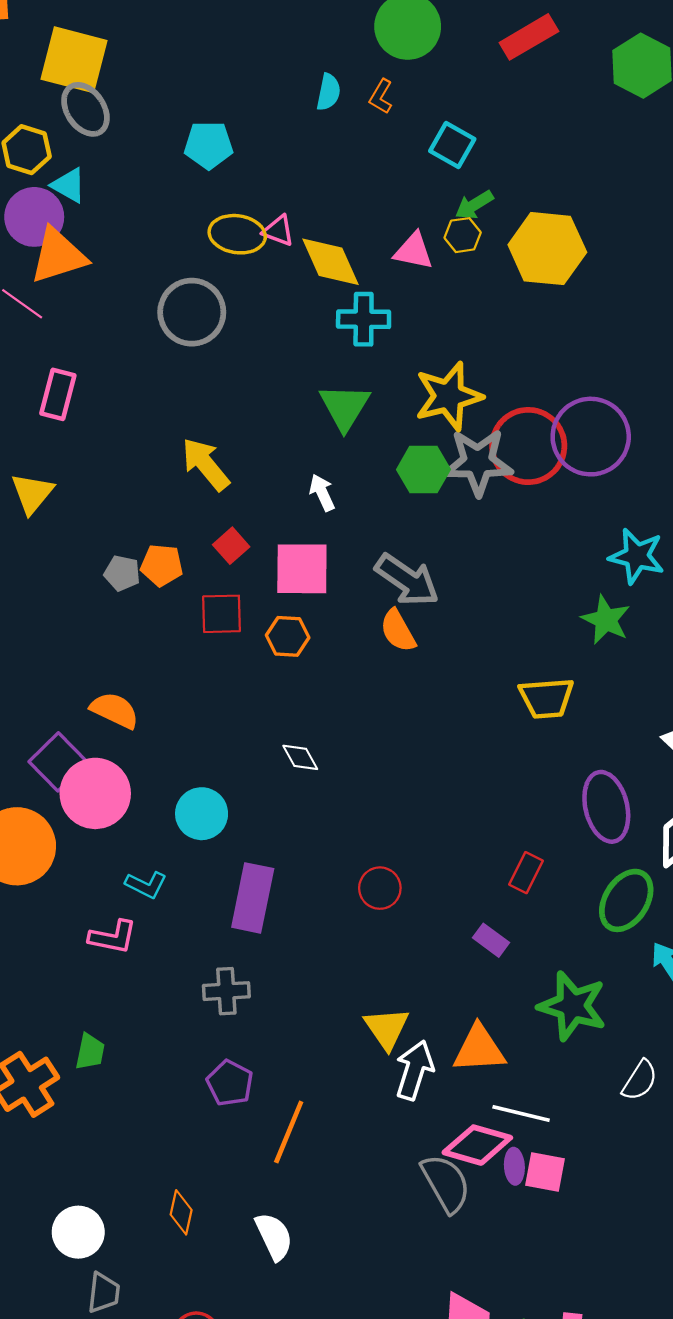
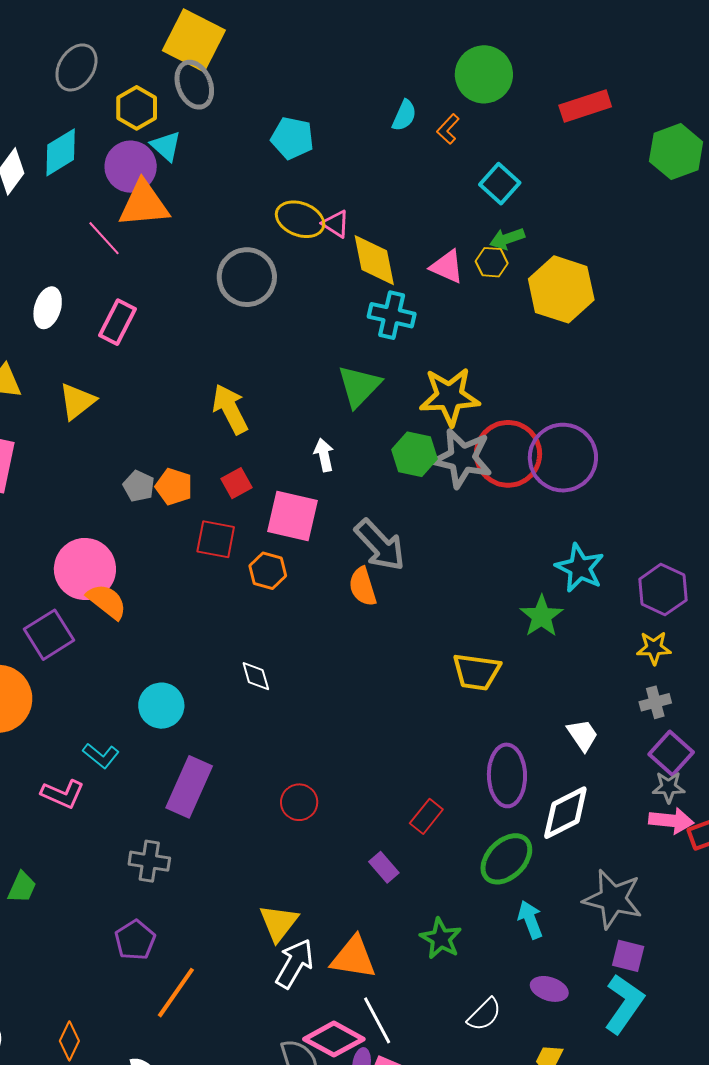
pink circle: (95, 793) -> (85, 569), moved
green star: (572, 1006) -> (441, 939), size x0.7
white line: (521, 1113) -> (377, 1020), turned 36

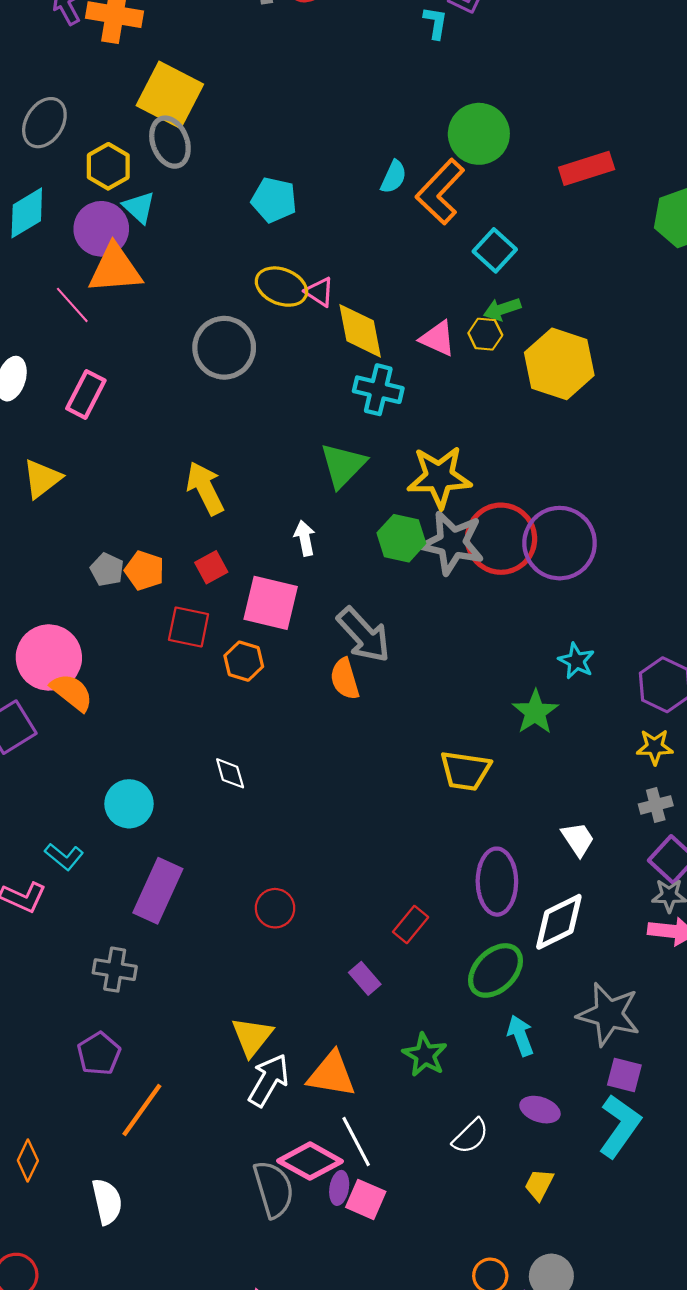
orange L-shape: (448, 129) -> (440, 192), size x2.0
cyan star: (580, 568) -> (576, 661), size x0.7

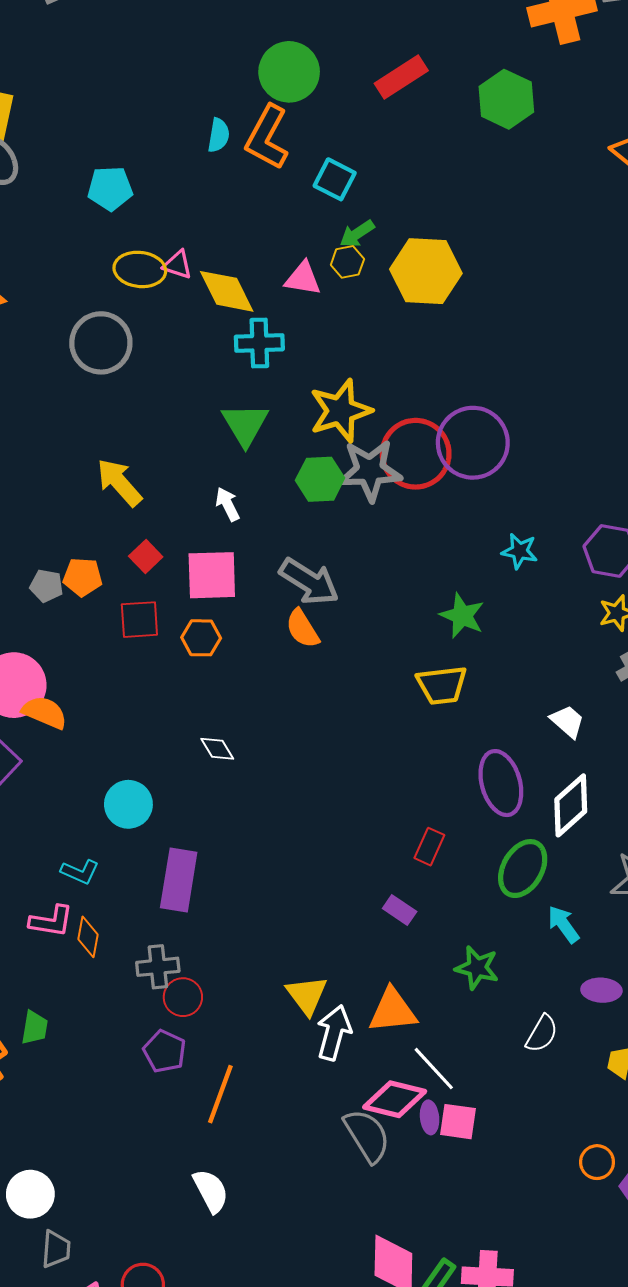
green star: (535, 712) -> (462, 616), moved
red circle: (275, 908) -> (183, 997), moved
orange diamond: (28, 1161) -> (88, 937), moved

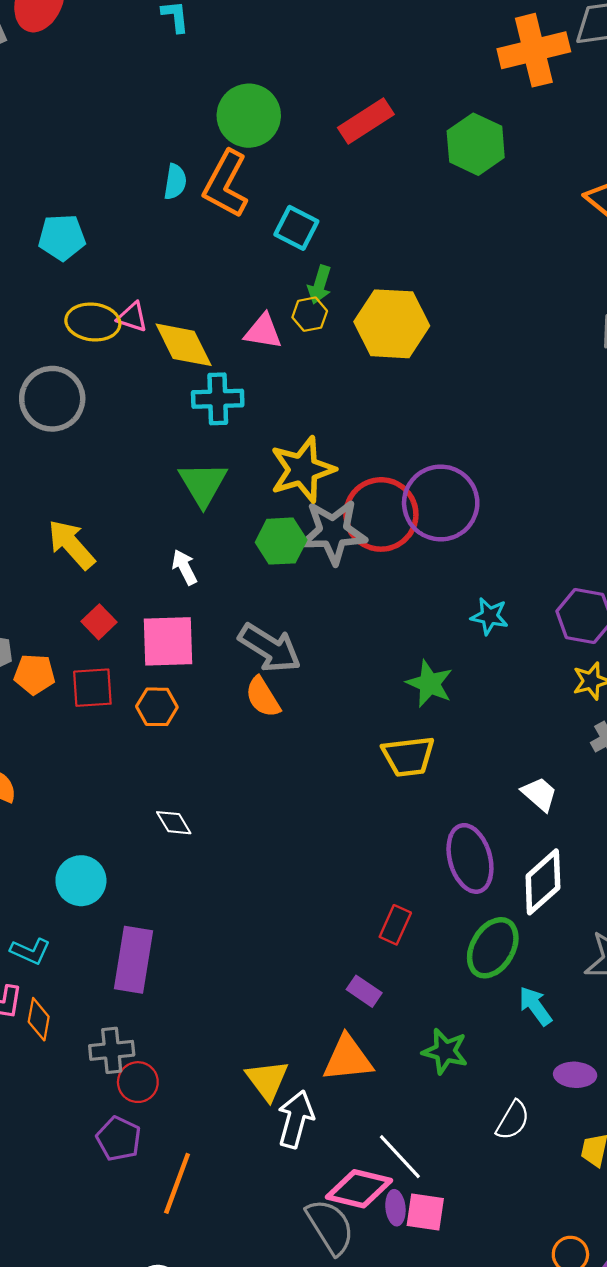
green arrow: (357, 234) -> (320, 285), turned -39
orange pentagon: (83, 577) -> (34, 674), moved
orange triangle: (393, 1011) -> (348, 1059), moved

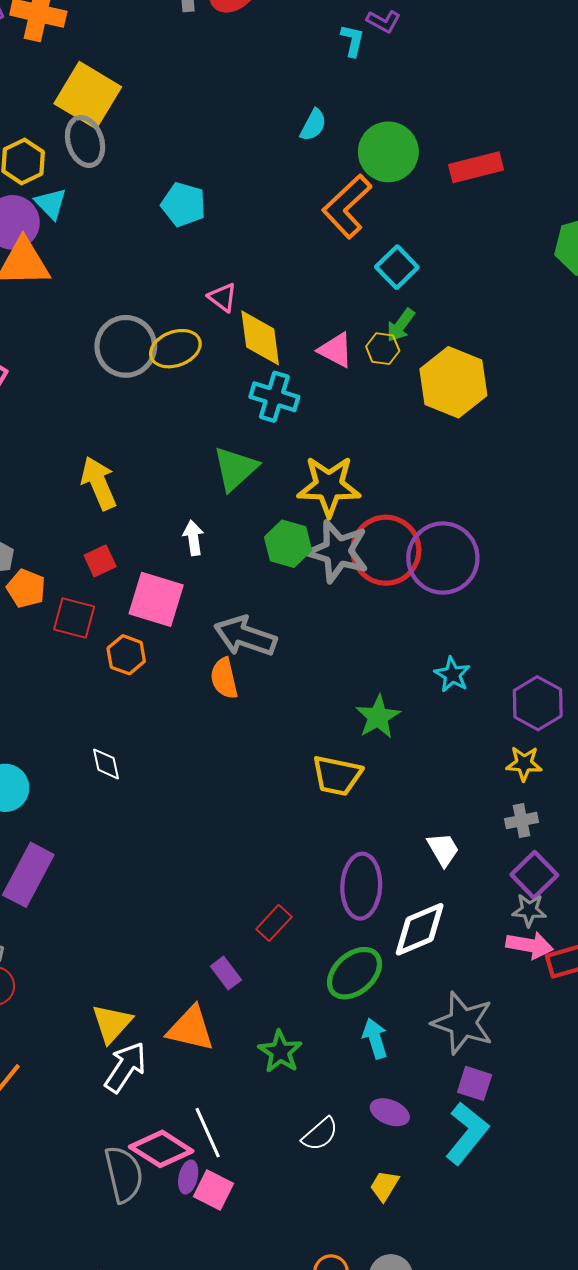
red rectangle: (366, 121) -> (476, 167), moved
cyan semicircle: (175, 182) -> (313, 125), moved
yellow ellipse: (93, 322) -> (175, 349), moved, turned -45
gray arrow: (270, 648) -> (245, 636), turned 148

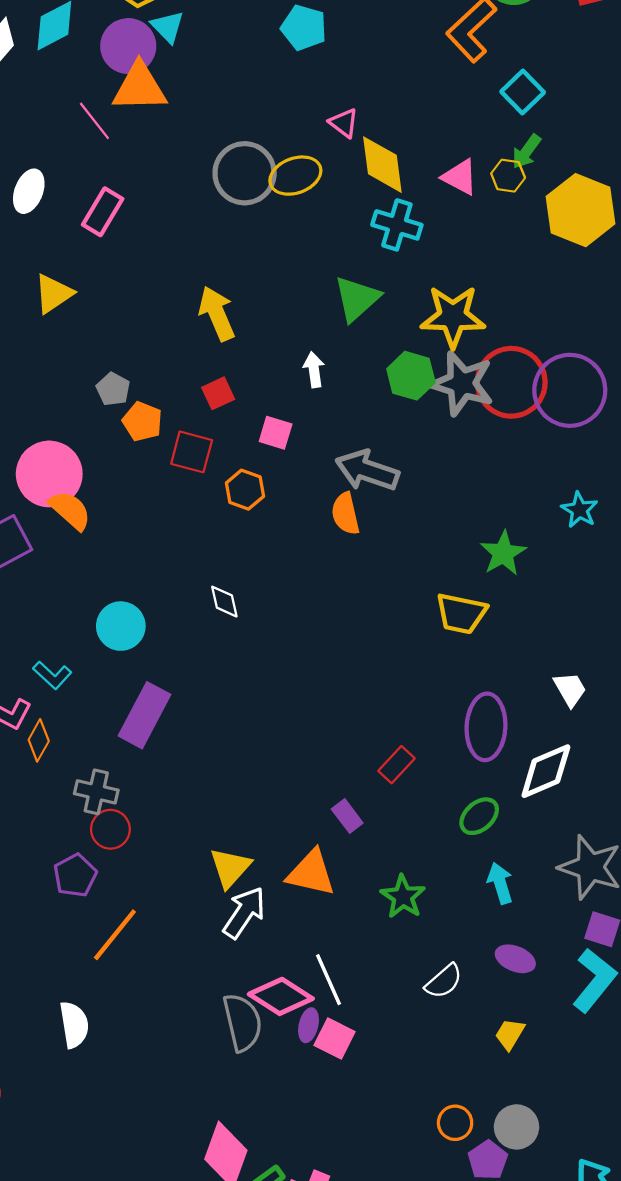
pink square: (156, 599) -> (276, 433), size x0.6
green ellipse: (355, 973) -> (479, 816), size x0.7

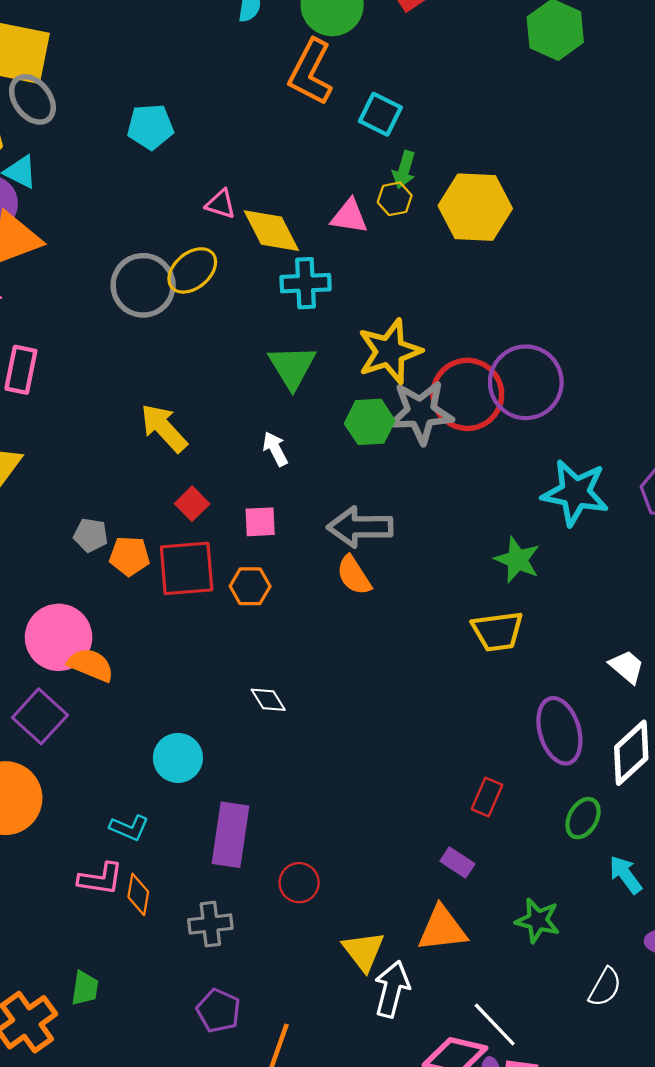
red square: (192, 452) -> (187, 568), size x1.4
cyan star: (579, 510) -> (575, 493), size x1.8
red circle: (110, 829) -> (299, 883), moved

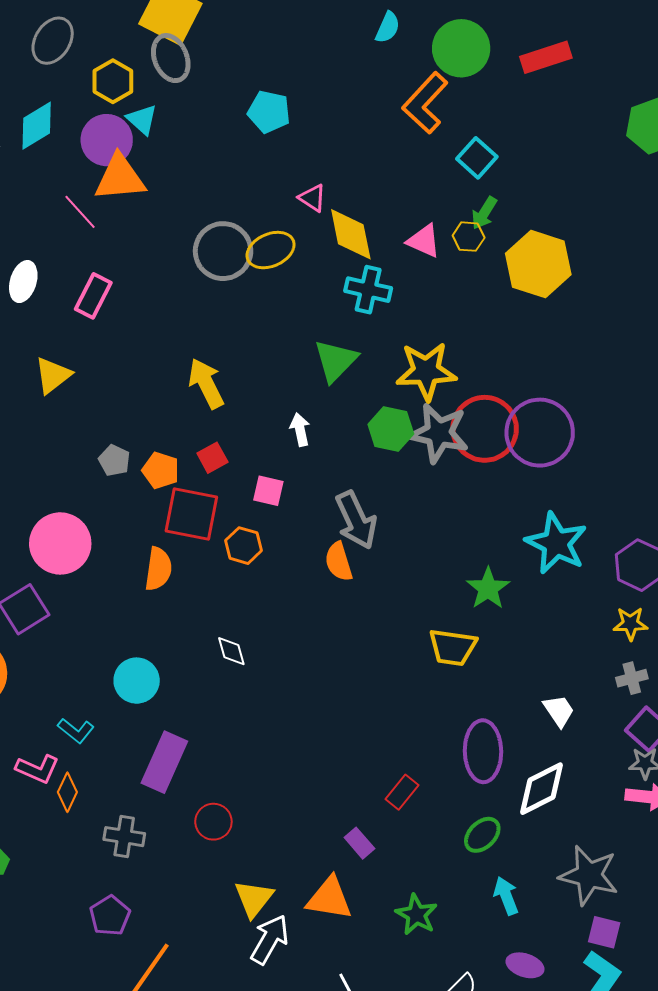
gray arrow: (360, 527) -> (356, 520), turned -130
orange pentagon: (129, 556) -> (161, 470), moved
orange semicircle: (91, 665) -> (158, 569), moved, turned 60

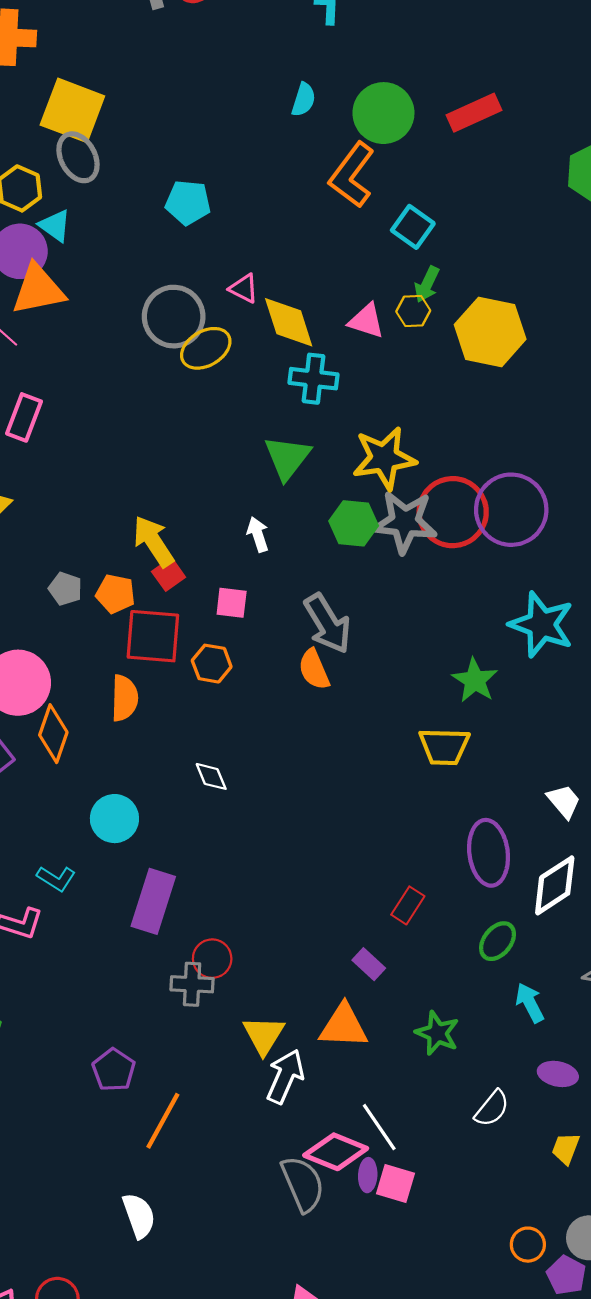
gray circle: (223, 251) -> (174, 317), moved
yellow arrow: (206, 383) -> (154, 541), moved
orange diamond: (67, 792) -> (53, 734), moved, size x1.4
gray cross: (124, 837) -> (192, 984), moved

